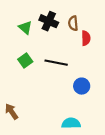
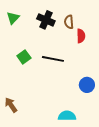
green triangle: (25, 28) -> (13, 18), moved, turned 32
blue circle: (82, 86) -> (87, 85), moved

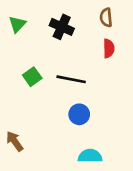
brown semicircle: (69, 22) -> (106, 17), moved
blue circle: (87, 85) -> (79, 114), moved

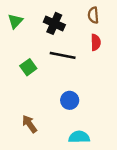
black line: (71, 79) -> (63, 55), moved
brown arrow: (15, 141) -> (29, 124), moved

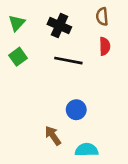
green square: (28, 67) -> (18, 57), moved
brown arrow: (29, 124) -> (53, 136), moved

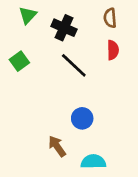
green triangle: (17, 23) -> (28, 15), moved
black line: (68, 61) -> (74, 65), turned 32

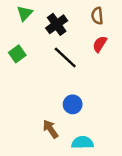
black cross: (64, 28) -> (57, 24), turned 30
red semicircle: (113, 50) -> (100, 44), turned -147

